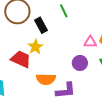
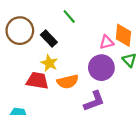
purple circle: (80, 63) -> (101, 68), size x1.5
orange semicircle: (46, 79) -> (68, 82), moved

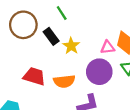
green line: (69, 17) -> (62, 13), moved
yellow star: (49, 63) -> (71, 46), moved

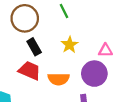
black rectangle: (51, 36) -> (34, 47), moved

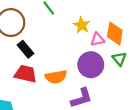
yellow star: (70, 45) -> (82, 25), moved

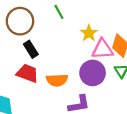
pink triangle: (97, 39) -> (102, 49), size x1.5

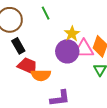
red trapezoid: (28, 73) -> (28, 66), moved
purple circle: (93, 73) -> (67, 51), moved

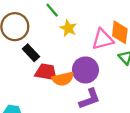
yellow star: (72, 34) -> (68, 28), moved
purple circle: (67, 51) -> (85, 70), moved

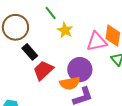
red trapezoid: (46, 72) -> (43, 70), turned -55
orange semicircle: (63, 79) -> (70, 83), moved

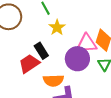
black rectangle: (30, 52) -> (41, 51), moved
purple circle: (80, 70) -> (77, 59), moved

